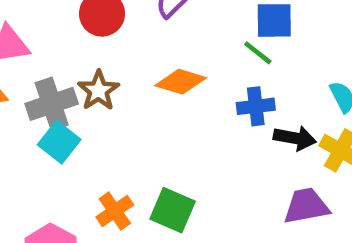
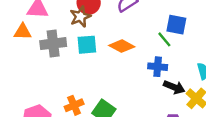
brown star: (99, 91) -> (80, 17), moved
cyan square: (59, 142) -> (87, 45), moved, turned 35

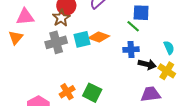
orange triangle: (23, 32) -> (16, 38), turned -42
gray cross: (53, 44) -> (56, 42), moved
cyan square: (87, 45) -> (82, 39), moved

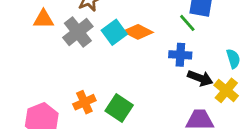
orange triangle: (16, 38) -> (43, 19), moved, turned 42
cyan square: (82, 39) -> (114, 32), turned -30
gray cross: (56, 42) -> (78, 32), turned -30

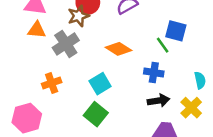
cyan square: (114, 32) -> (100, 84), moved
black arrow: (200, 78) -> (159, 101), moved, turned -35
orange cross: (84, 102) -> (52, 83), moved

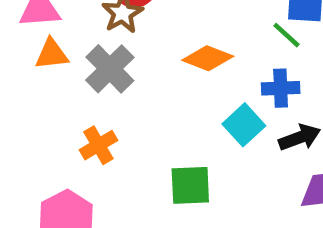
cyan square: (100, 84) -> (244, 125), moved
green square: (96, 114) -> (190, 185), turned -30

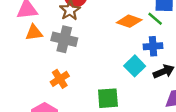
orange diamond: (208, 58) -> (129, 21), moved
gray cross: (110, 69) -> (64, 39), turned -30

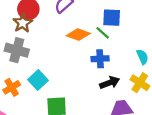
cyan square: (135, 66) -> (38, 80), moved

